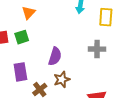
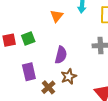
orange triangle: (29, 13) -> (57, 16), moved

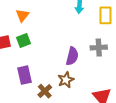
orange triangle: (57, 16) -> (22, 15), moved
purple semicircle: (61, 55) -> (72, 56), moved

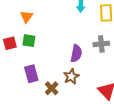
green square: (24, 40) -> (29, 41), turned 32

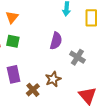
gray cross: (101, 44) -> (77, 57), moved, turned 35
purple semicircle: (76, 53) -> (56, 41), moved

